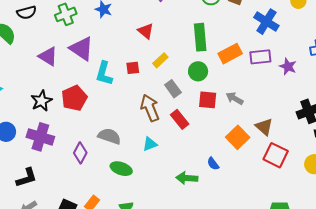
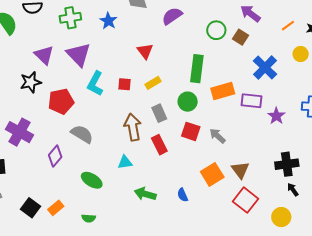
black star: (41, 101) -> (31, 82), moved
gray semicircle: (109, 136) -> (82, 134), moved
green arrow: (187, 178) -> (145, 194), moved

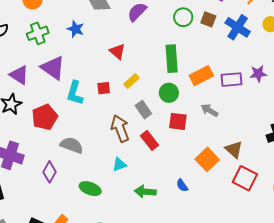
blue cross: (265, 67) -> (238, 27), moved
purple star: (276, 116) -> (258, 74), moved, turned -30
gray arrow: (217, 136) -> (209, 110), moved

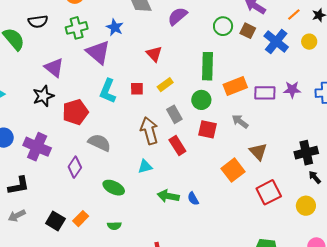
purple triangle: (53, 68) -> (98, 52), moved
brown triangle: (234, 150) -> (258, 152), moved
red square: (245, 178) -> (269, 192), turned 30
blue semicircle: (182, 185) -> (193, 199), moved

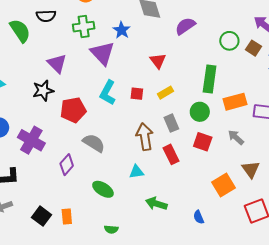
blue semicircle: (193, 199) -> (199, 217), moved
orange rectangle: (81, 219) -> (67, 216), turned -56
green semicircle: (114, 226) -> (111, 229), moved

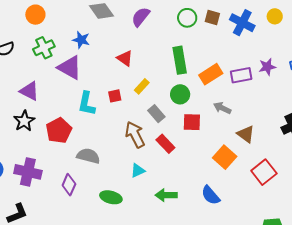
blue semicircle: (199, 217) -> (211, 195), size x1.5

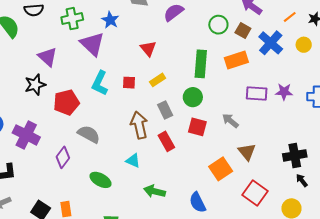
orange rectangle: (211, 74) -> (236, 60), moved
cyan triangle: (138, 171) -> (133, 161), turned 35
red square: (264, 172) -> (255, 193), turned -30

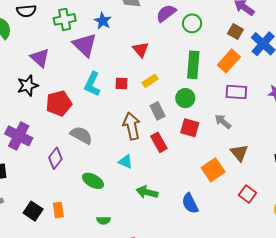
green circle: (218, 25) -> (192, 23), moved
orange rectangle: (236, 60) -> (229, 61), turned -30
purple rectangle: (257, 94) -> (236, 92), moved
red square: (255, 193) -> (248, 194), size x0.7

